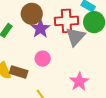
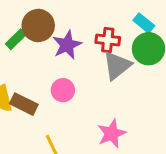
brown circle: (32, 14) -> (38, 26), moved
red cross: (66, 21) -> (108, 40), size x0.7

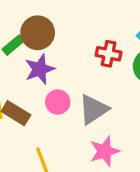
purple star: (67, 45) -> (40, 69), moved
gray triangle: (117, 66) -> (93, 109), moved

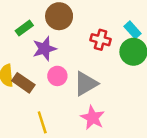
brown circle: (38, 33) -> (59, 16), moved
pink star: (105, 151) -> (93, 118), turned -30

